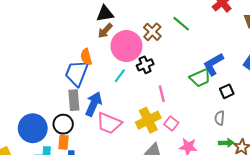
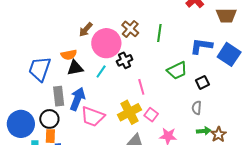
black triangle: (105, 14) -> (75, 68), moved
green line: (181, 24) -> (159, 33), moved, turned 60
orange semicircle: (86, 57) -> (69, 55), turned -84
blue L-shape: (213, 64) -> (201, 46), moved, turned 40
blue trapezoid: (77, 73) -> (40, 69), moved

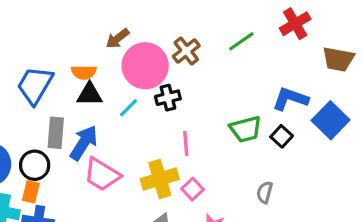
green line: (159, 33) -> (241, 41), moved, turned 36
black square: (202, 82) -> (282, 136), moved, turned -32

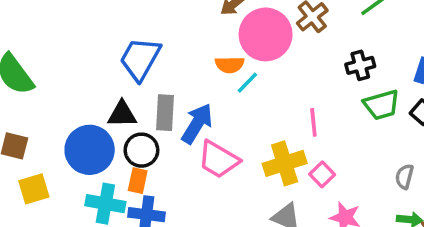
orange semicircle: (84, 72) -> (230, 65), moved
black triangle: (90, 94) -> (122, 114), moved
black cross: (168, 98) -> (360, 65), moved

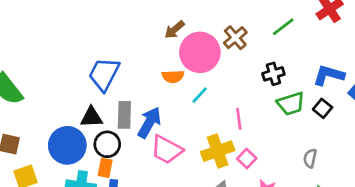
cyan line: (247, 83) -> (200, 95), moved

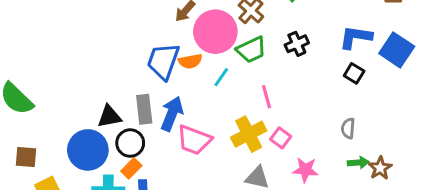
blue trapezoid: (104, 74) -> (163, 61), moved
green trapezoid: (291, 104) -> (251, 50), moved
orange rectangle: (105, 168) -> (131, 168), turned 42

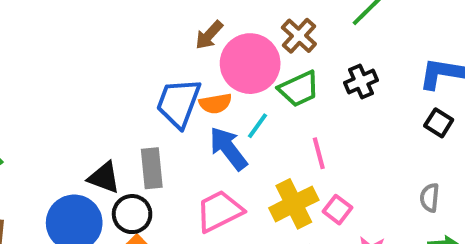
blue arrow: (172, 114) -> (228, 148), moved, turned -60
black triangle: (109, 116) -> (104, 177), turned 30
pink trapezoid: (194, 140) -> (219, 211), turned 132

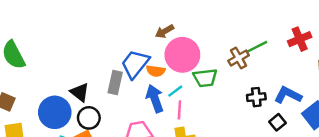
brown cross: (299, 36) -> (239, 58), moved
black cross: (361, 81) -> (256, 97), moved
pink line: (319, 153) -> (179, 110), moved
gray rectangle: (152, 168) -> (115, 82), moved

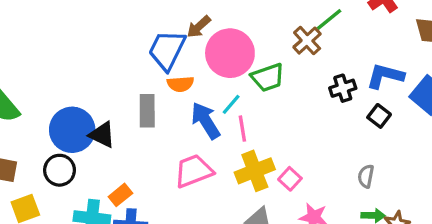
blue trapezoid: (135, 64) -> (167, 50), moved
orange semicircle: (156, 71) -> (180, 84), moved
blue circle: (55, 112) -> (72, 130), moved
black circle: (89, 118) -> (60, 170), moved

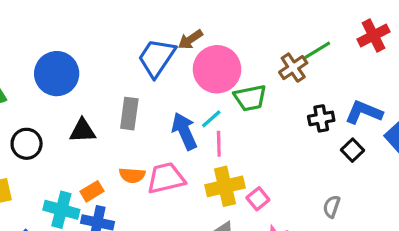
orange semicircle: (180, 84) -> (132, 175), moved
blue circle: (72, 130) -> (57, 74), moved
black triangle: (102, 135) -> (83, 131), turned -36
black circle: (60, 170) -> (27, 144), moved

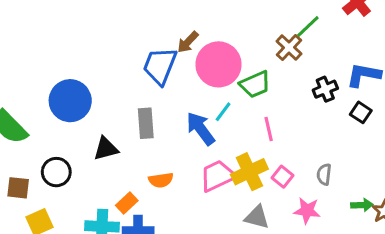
pink line: (219, 144) -> (269, 129), moved
pink trapezoid: (166, 178) -> (218, 176), moved
gray semicircle: (332, 207) -> (324, 174), moved

